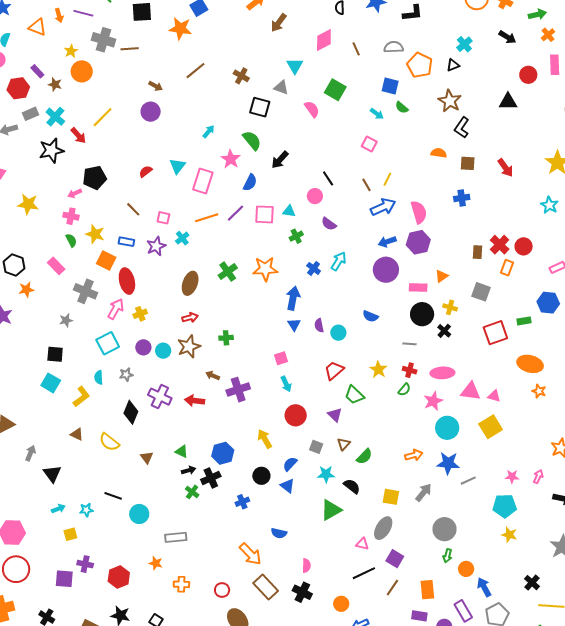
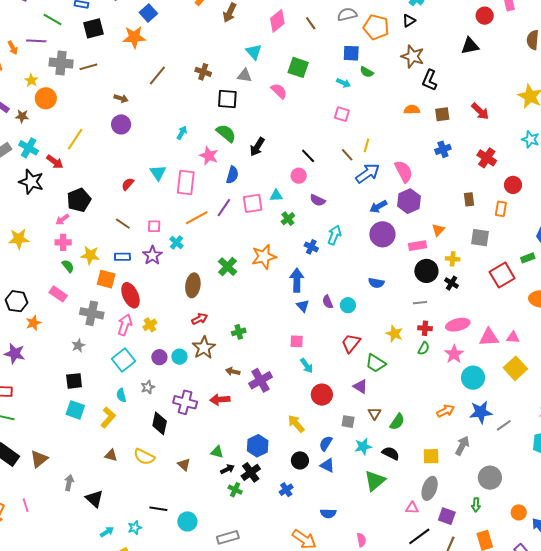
black star: (51, 150) -> (31, 182), turned -30
red cross: (500, 245) -> (487, 158), moved
pink square: (281, 358) -> (297, 341), turned 32
green arrow: (447, 556) -> (476, 505), moved

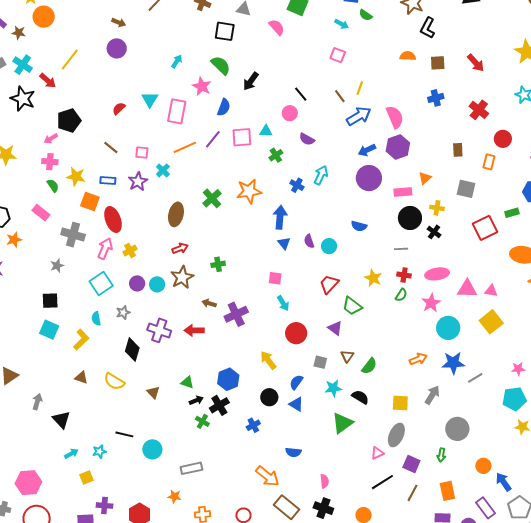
pink triangle: (412, 508) -> (377, 453), turned -32

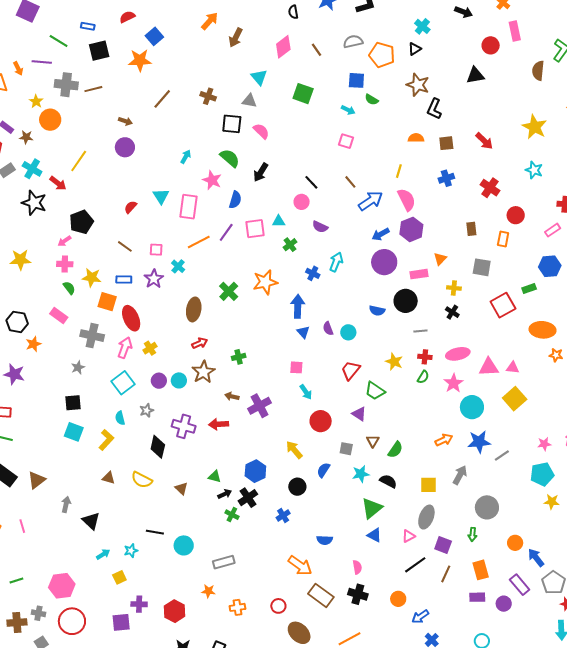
pink semicircle: (277, 27) -> (261, 131), moved
yellow line: (360, 88) -> (399, 171), moved
black circle: (410, 218) -> (406, 301), moved
blue triangle: (296, 404) -> (374, 535), moved

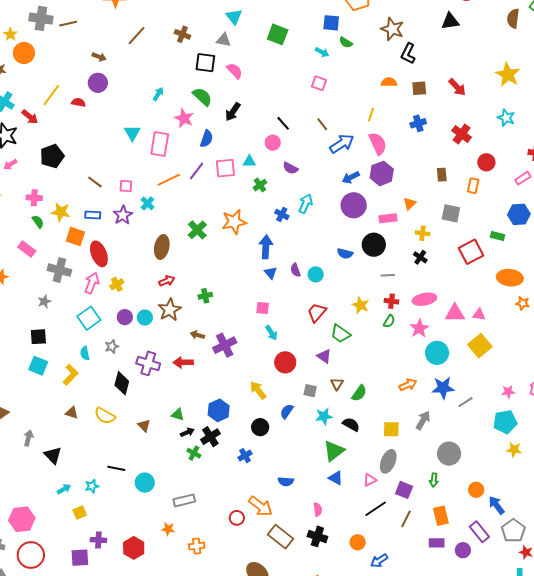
red semicircle: (131, 207) -> (78, 102), moved, turned 56
pink arrow: (64, 241) -> (10, 164), moved
green rectangle: (529, 289) -> (498, 236), turned 32
red circle: (278, 606) -> (237, 518), moved

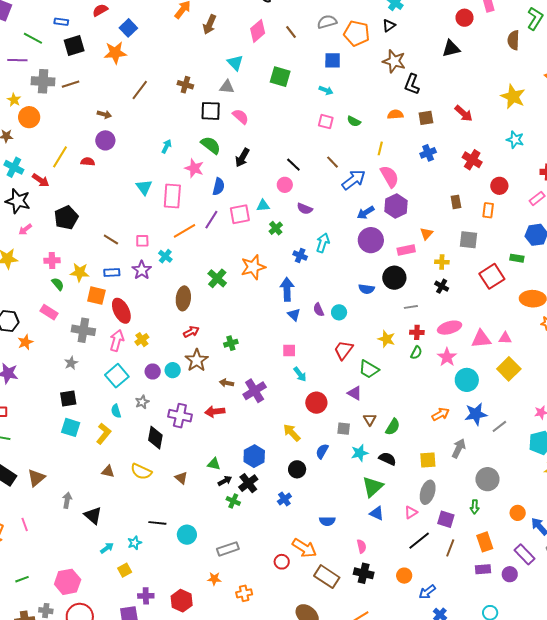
green semicircle: (346, 42) -> (354, 121), moved

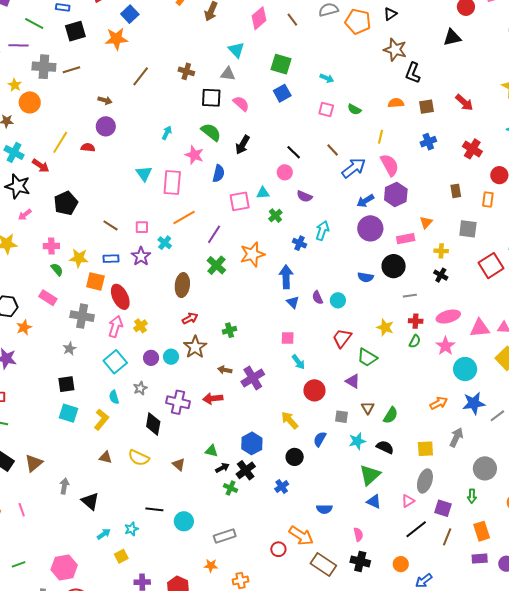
blue square: (333, 60) -> (282, 93), moved, turned -30
purple line: (211, 220) -> (214, 234), moved

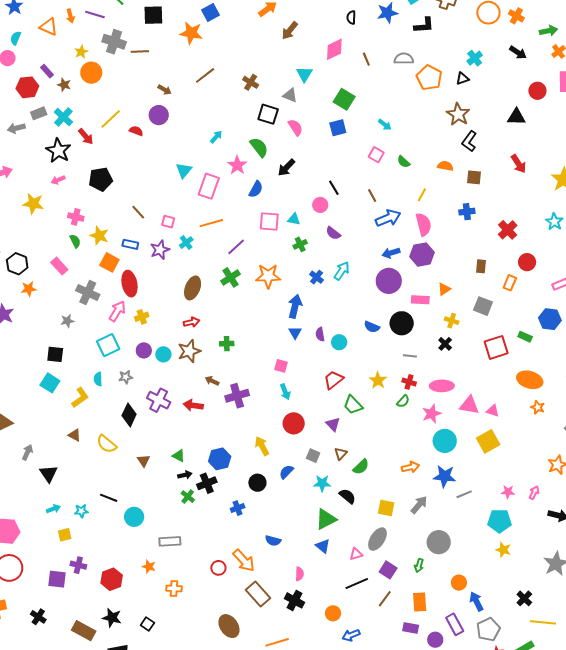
red arrow: (464, 103) -> (518, 164), moved

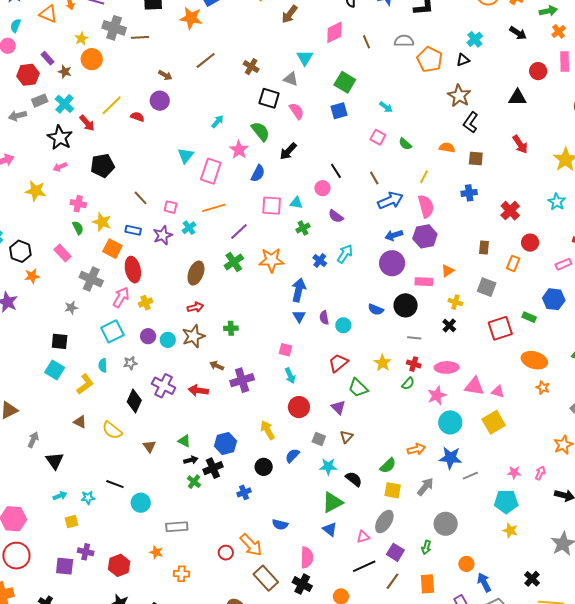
green semicircle: (361, 467) -> (388, 465), moved
pink semicircle: (299, 574) -> (307, 557), size x1.5

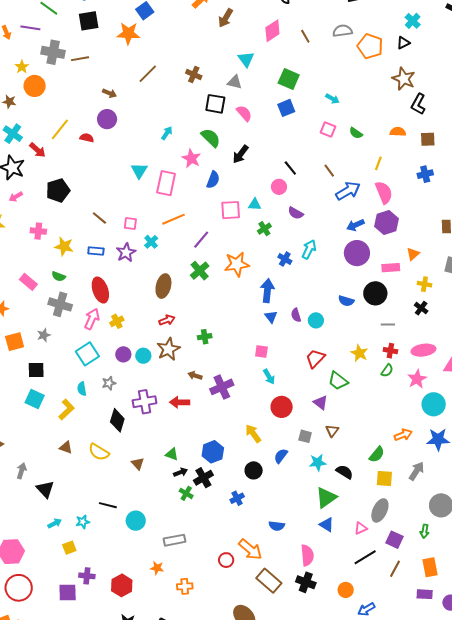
green semicircle: (78, 228) -> (59, 276), moved, turned 144
orange square: (112, 249) -> (15, 342), moved, turned -36
purple cross: (164, 386) -> (145, 402), turned -30

